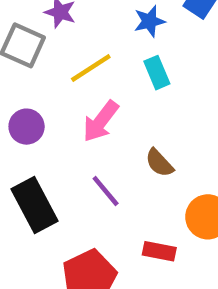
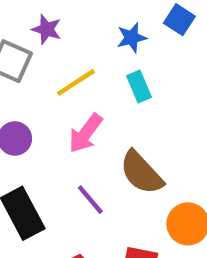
brown semicircle: (159, 163) -> (141, 173), size x1.6

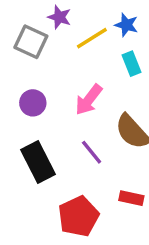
blue star: (132, 38) -> (126, 25), turned 30
yellow line: (76, 82) -> (92, 38), moved

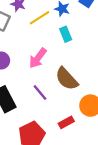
red rectangle: (131, 198) -> (66, 122), turned -40

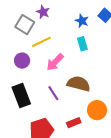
yellow line: (39, 18) -> (41, 42), moved
brown semicircle: (67, 79) -> (79, 84), turned 140

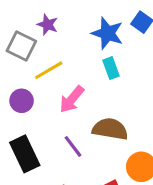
blue star: (82, 21) -> (107, 33), size x1.5

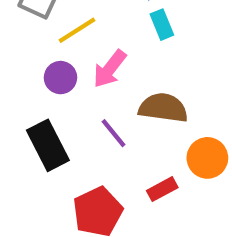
purple circle: (22, 101) -> (60, 78), moved

